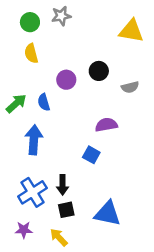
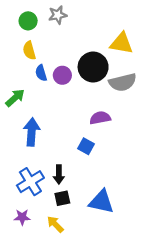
yellow triangle: (131, 31) -> (121, 43), moved
black circle: (99, 71) -> (93, 67), size x1.6
gray semicircle: (130, 87) -> (123, 82), size x1.6
blue semicircle: (44, 102) -> (41, 73), moved

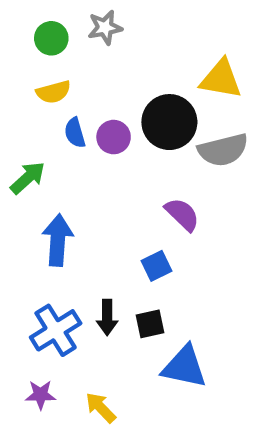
yellow semicircle: (29, 50) -> (53, 92), turned -90
purple semicircle: (100, 118) -> (182, 214), turned 54
blue square: (86, 146) -> (157, 266), turned 35
black square: (62, 198) -> (150, 324), moved

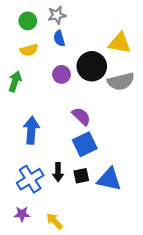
blue semicircle: (75, 133) -> (59, 38), moved
green arrow: (28, 178) -> (15, 81), moved, turned -30
purple semicircle: (182, 214) -> (81, 116), moved
blue square: (157, 266) -> (85, 144), size x1.5
blue triangle: (184, 367) -> (109, 179), moved

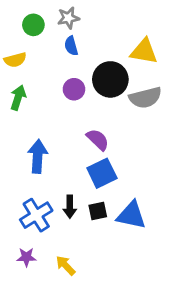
yellow semicircle: (29, 50) -> (15, 60), moved

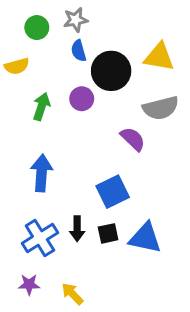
black circle: (110, 79) -> (111, 71), moved
green arrow: (18, 98) -> (41, 106), moved
purple semicircle: (98, 140) -> (133, 139), moved

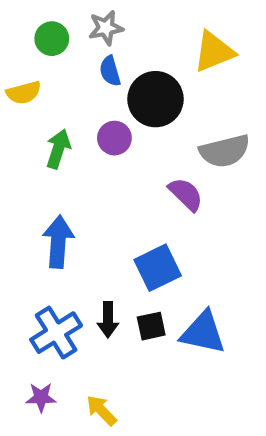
yellow triangle: (159, 57) -> (214, 52), moved, turned -32

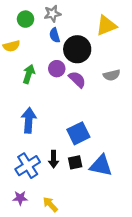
gray semicircle: (225, 151) -> (112, 75), size x0.7
purple semicircle: (186, 194) -> (77, 79), moved

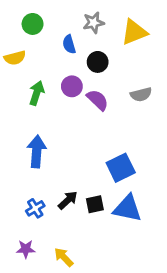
gray star: (52, 14) -> (94, 23), moved
black circle: (77, 49) -> (98, 62), size x0.6
blue square: (78, 133) -> (121, 168), moved
black arrow: (54, 159) -> (68, 200), turned -133
blue cross: (28, 166) -> (35, 208), size x0.6

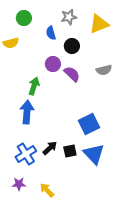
green arrow: (37, 93) -> (34, 86), moved
blue cross: (35, 208) -> (26, 154), size x1.5
blue triangle: (127, 208) -> (94, 154), turned 35

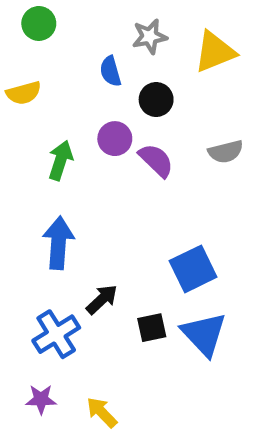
green circle: (24, 18) -> (39, 23), moved
green arrow: (34, 86) -> (61, 160), moved
black arrow: (50, 148) -> (102, 299), moved

